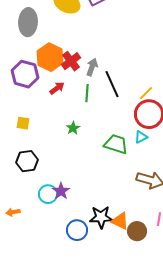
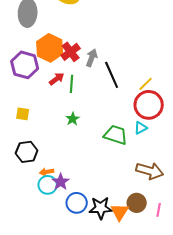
green line: (87, 93) -> (72, 84), moved
orange arrow: (13, 212) -> (47, 172), moved
orange triangle: (120, 221) -> (120, 212), turned 36
blue circle: (77, 230) -> (77, 203), moved
brown circle: (137, 231) -> (137, 203), moved

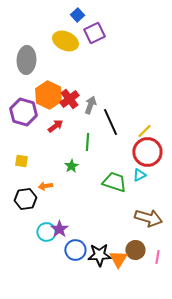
green line: (72, 84) -> (87, 142), moved
orange arrow: (47, 172) -> (45, 186), moved

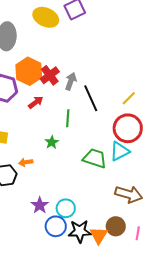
yellow line: (144, 131) -> (129, 98), moved
cyan triangle: (139, 175) -> (120, 151), size x1.5
cyan circle: (46, 232) -> (66, 208), moved

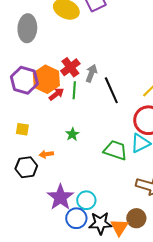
orange hexagon: (29, 71) -> (46, 79), moved
green line: (68, 118) -> (74, 90), moved
purple star: (40, 205) -> (60, 197), size x1.5

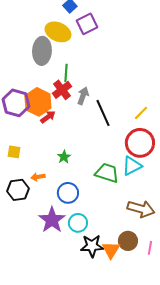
gray ellipse: (27, 28) -> (42, 51), moved
green line: (74, 90) -> (66, 73), moved
blue circle: (76, 218) -> (68, 193), moved

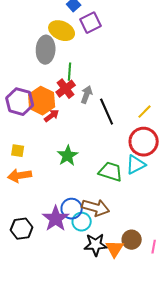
green star: (64, 157) -> (68, 156), size x1.5
orange arrow: (38, 177) -> (20, 176), moved, size x1.6
black hexagon: (18, 190) -> (22, 229), moved
blue circle: (68, 193) -> (72, 209), moved
brown arrow: (141, 209) -> (96, 208), moved

